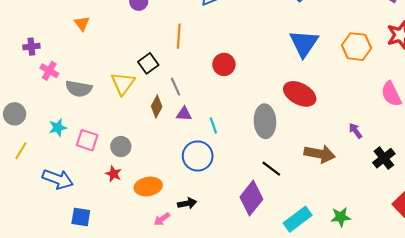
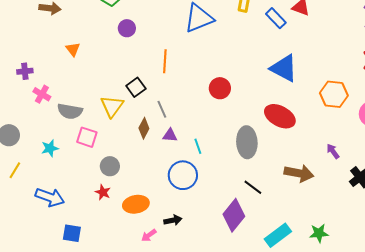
blue triangle: (304, 43) -> (284, 68), turned -36
orange hexagon: (357, 47) -> (334, 94), moved
red circle: (224, 64) -> (220, 88), moved
pink square: (87, 140) -> (87, 137), moved

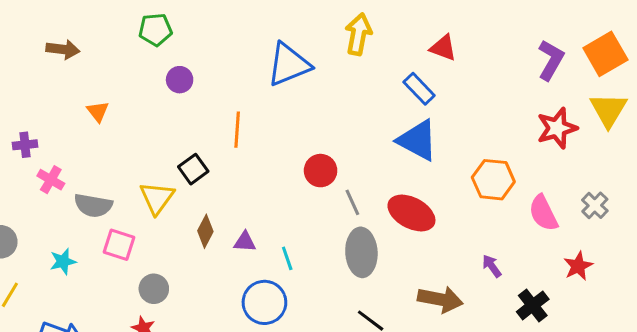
blue rectangle: (276, 18) -> (419, 89), moved
gray line: (162, 109) -> (352, 202), moved

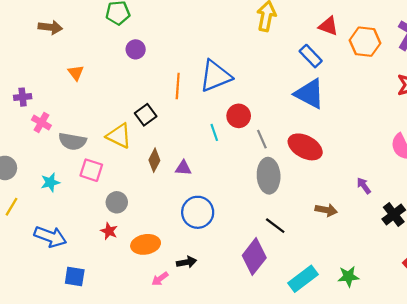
blue triangle: (289, 64) -> (215, 76), moved
orange hexagon: (493, 180) -> (365, 42), moved
yellow triangle: (157, 198) -> (119, 136), turned -40
cyan line: (287, 258) -> (214, 132), moved
brown arrow: (440, 299) -> (326, 210), size x0.7

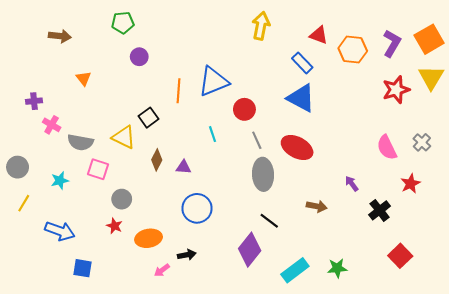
red circle: (239, 116) -> (244, 109), moved

